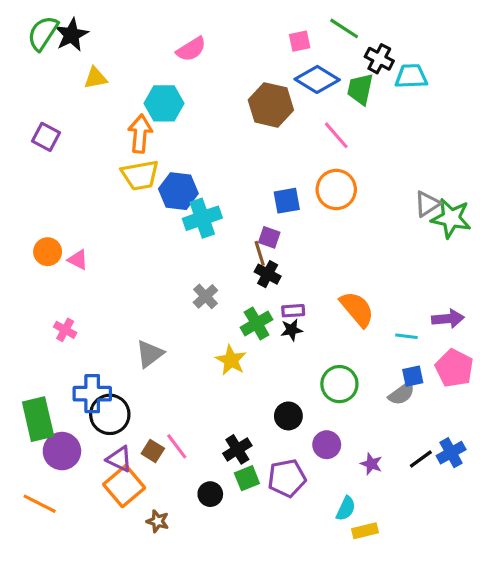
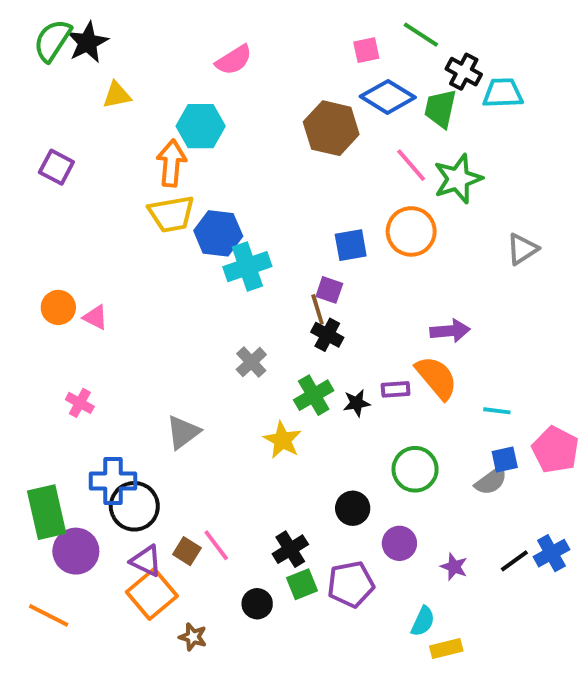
green star: (451, 218) -> (458, 179), moved, turned -30
purple rectangle: (293, 311) -> (396, 389), moved
purple arrow: (448, 319) -> (450, 331), moved

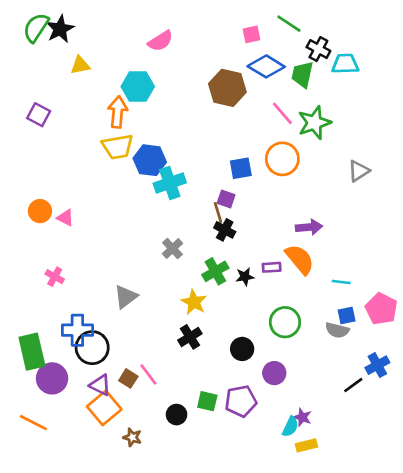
gray semicircle: (491, 481) -> (337, 330), turned 50
black cross: (290, 549) -> (190, 337), moved
blue cross: (551, 553) -> (377, 365), moved
purple star: (454, 567) -> (302, 417), moved
green square: (302, 584) -> (207, 401), turned 35

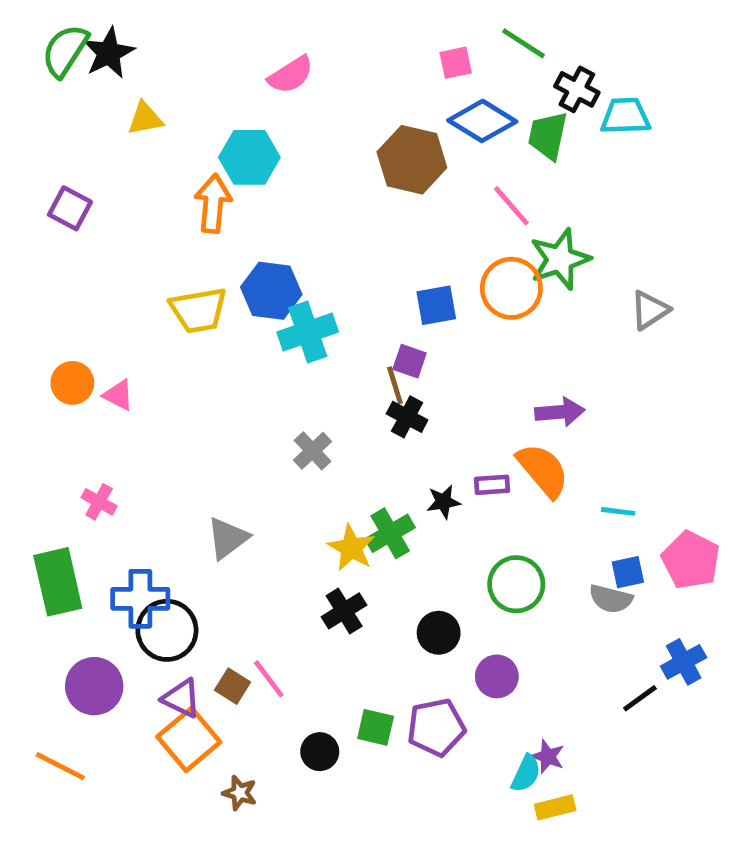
green star: (314, 123) -> (560, 259), moved
yellow trapezoid: (118, 147) -> (198, 310), moved
green cross: (215, 271) -> (390, 533), moved
green rectangle: (32, 352) -> (58, 582), moved

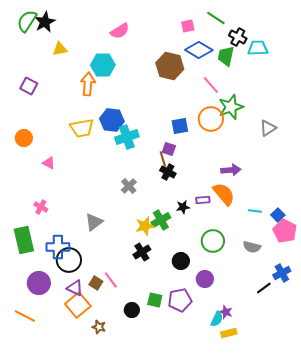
orange circle: (72, 383) -> (24, 138), moved
yellow star: (351, 548) -> (145, 226), turned 30
blue square: (628, 572) -> (278, 215), moved, turned -32

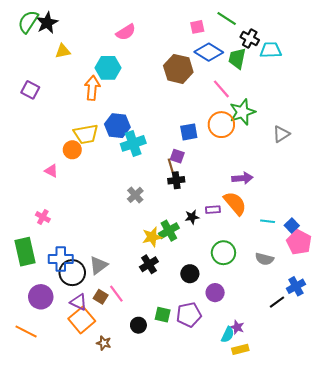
orange circle: (24, 138) -> (72, 150), moved
black cross: (168, 172) -> (176, 180), turned -35
gray triangle: (94, 222) -> (99, 265), moved

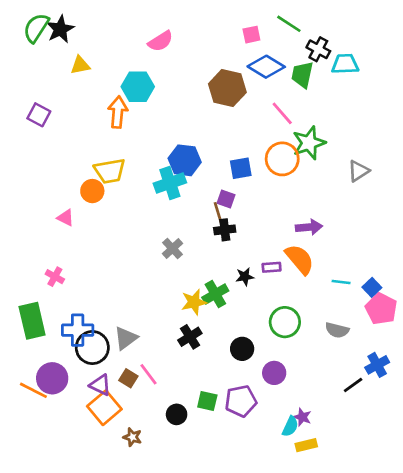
blue hexagon: (117, 126) -> (185, 160), moved
orange line: (26, 331) -> (33, 390), moved

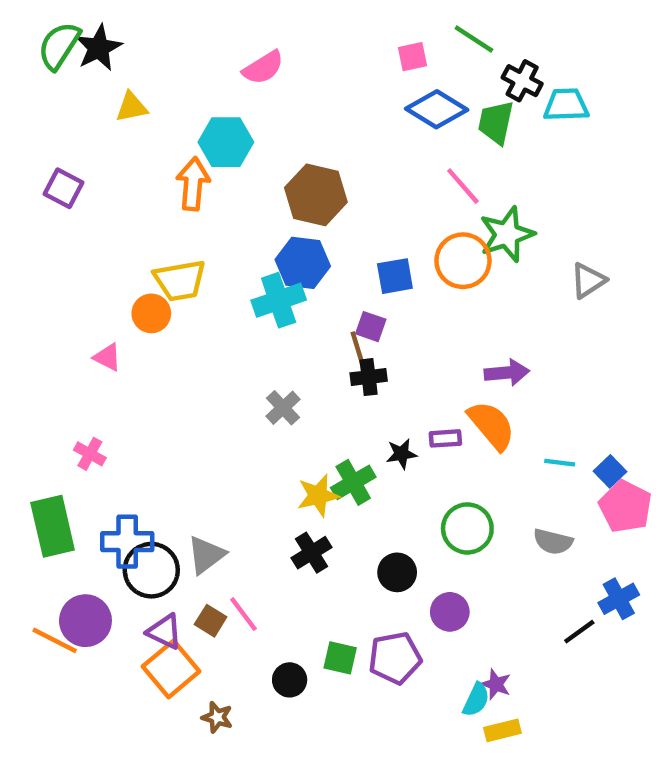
brown hexagon: (227, 88) -> (316, 195), moved

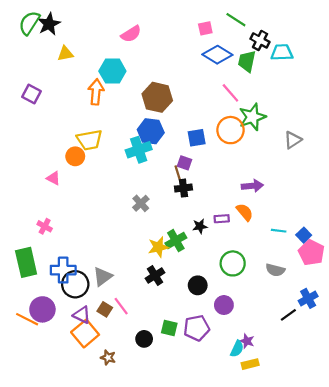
orange semicircle: (491, 425) -> (245, 212), size x0.7

